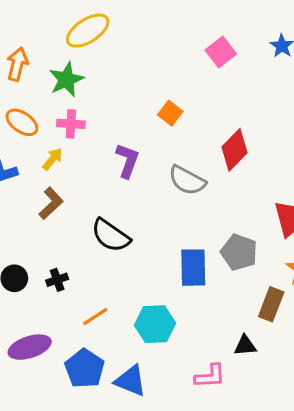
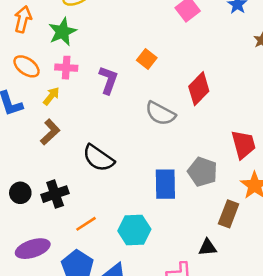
purple L-shape: (127, 161) -> (108, 80), moved
black cross: (57, 280) -> (55, 194), size x1.5

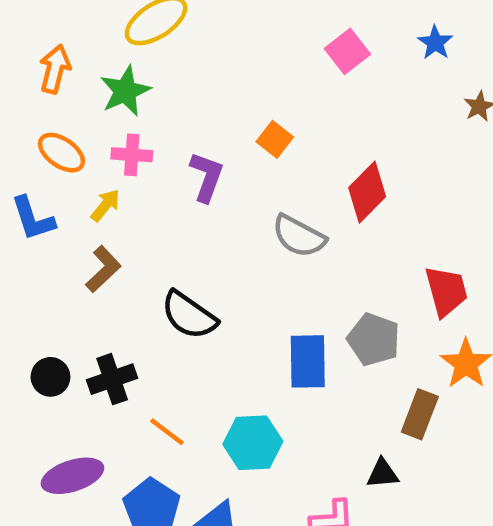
orange line: (86, 224) -> (167, 432), turned 70

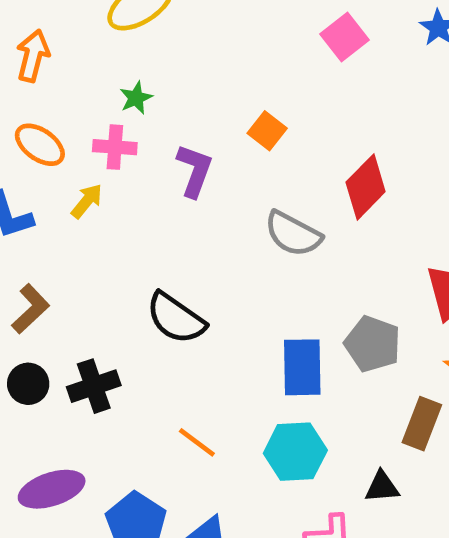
green star: (125, 91) -> (136, 98), moved, size x0.6
brown L-shape: (103, 269) -> (30, 309), moved
orange line: (167, 432) -> (197, 442), moved
cyan hexagon: (253, 443) -> (295, 452), moved

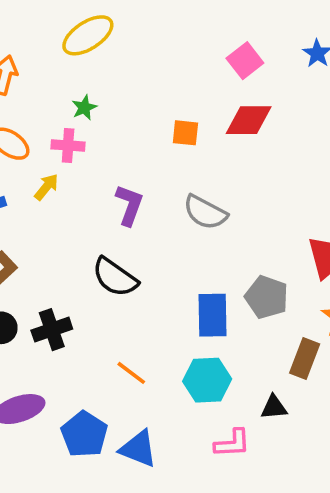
orange square: (267, 131) -> (185, 133), turned -32
purple L-shape: (195, 171) -> (129, 205), moved
red diamond: (366, 187) -> (249, 120), moved, turned 45

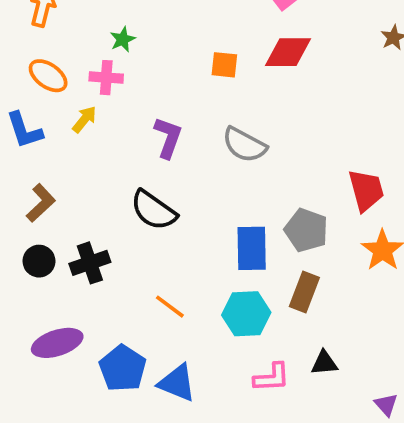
brown rectangle: (305, 358) -> (304, 292), moved
black triangle: (274, 407) -> (324, 363), moved

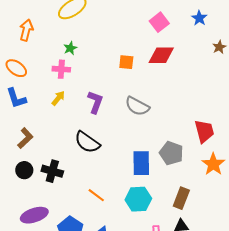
orange ellipse: (48, 76) -> (16, 68), moved
yellow arrow: (84, 119) -> (58, 98), moved
black cross: (90, 263) -> (52, 171), turned 35
brown rectangle: (304, 292) -> (181, 198), moved

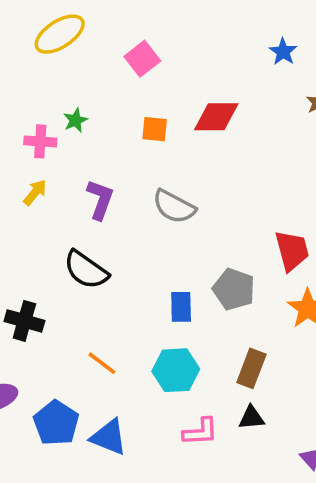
pink square: (159, 22) -> (142, 59), moved
green star: (70, 48) -> (75, 120), moved
blue rectangle: (141, 163) -> (181, 307), size x0.7

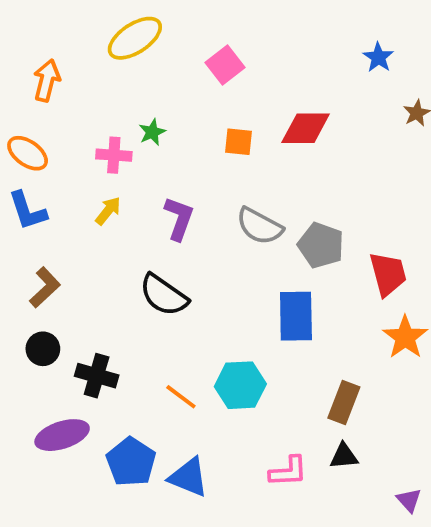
gray pentagon: (234, 289) -> (321, 245), moved
blue rectangle: (181, 307) -> (296, 316), moved, size x1.5
black cross: (24, 321) -> (97, 376), moved
cyan hexagon: (176, 370) -> (240, 385), moved

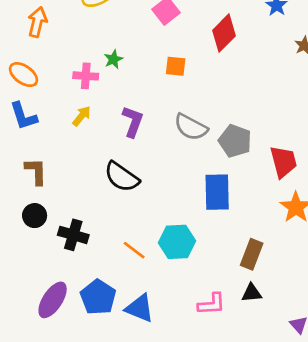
red diamond: (306, 128) -> (224, 33), moved, turned -45
brown L-shape: (45, 287) -> (36, 171), turned -48
purple ellipse: (62, 435) -> (53, 300), moved, turned -39

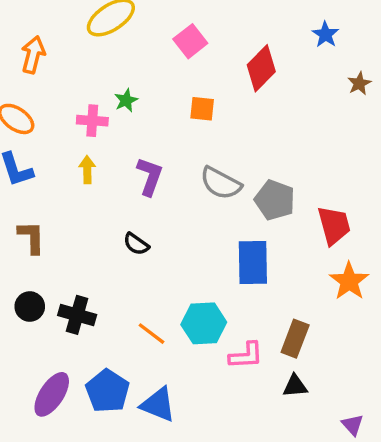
yellow arrow: (82, 116) -> (87, 170), turned -40
black semicircle: (122, 177) -> (136, 244), size x0.6
black circle: (35, 216) -> (30, 307), moved
pink L-shape: (212, 304) -> (246, 356), moved

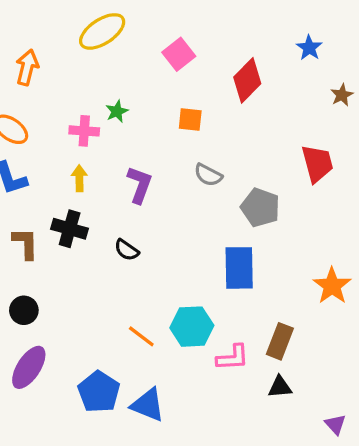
gray semicircle: (221, 183) -> (208, 175), moved, size x0.7
red trapezoid: (334, 225) -> (317, 164), moved
black cross: (77, 315) -> (70, 229), moved
purple ellipse: (52, 394) -> (29, 367), moved

